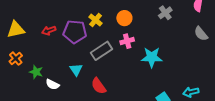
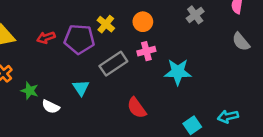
red semicircle: (99, 86) -> (137, 108), moved

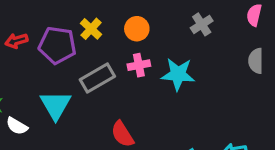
gray semicircle: (241, 42) -> (256, 61), turned 36
cyan star: (178, 72) -> (178, 74), moved
cyan triangle: (81, 88) -> (55, 105), size x1.5

